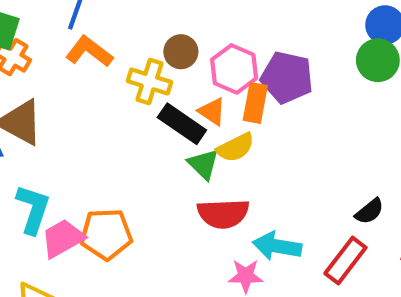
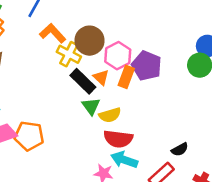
orange L-shape: (89, 52) -> (53, 33), moved
brown circle: (181, 52) -> (89, 41), size x1.5
yellow semicircle: (235, 148) -> (110, 115), moved
red semicircle: (223, 214) -> (118, 139), moved

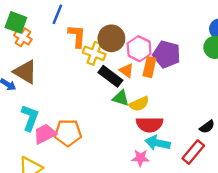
orange L-shape: (53, 33) -> (77, 36), turned 55
green triangle: (91, 106) -> (121, 98), turned -30

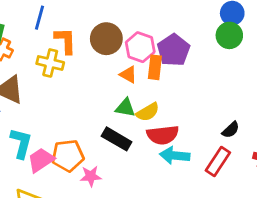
yellow cross: (94, 53) -> (50, 63), moved
purple pentagon: (167, 54) -> (173, 50), turned 30
black rectangle: (110, 76) -> (117, 139), moved
pink star: (140, 158) -> (91, 176), moved

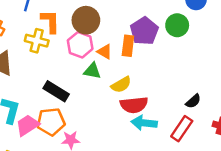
green circle: (229, 35) -> (177, 25), moved
pink hexagon: (140, 47) -> (80, 45), moved
green triangle: (125, 108) -> (92, 71), moved
black rectangle: (117, 139) -> (56, 91), moved

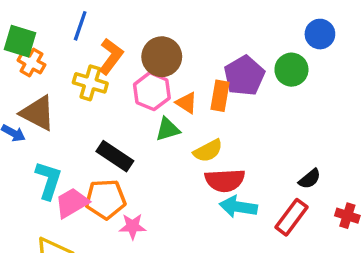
orange L-shape: (50, 21) -> (111, 56), turned 35
green triangle: (92, 71) -> (168, 129), turned -30

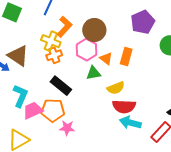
orange cross: (31, 63) -> (54, 55), moved, turned 35
purple pentagon: (244, 76) -> (143, 22), moved

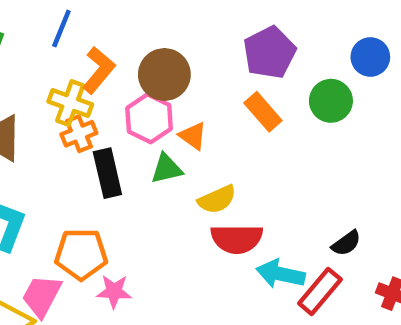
orange rectangle: (126, 56) -> (263, 112), moved, turned -54
black rectangle: (61, 86) -> (107, 173), moved, turned 40
pink trapezoid: (33, 110) -> (42, 296), moved, turned -35
cyan arrow: (130, 123) -> (281, 274), moved

